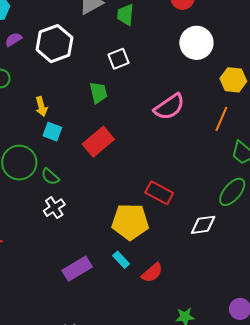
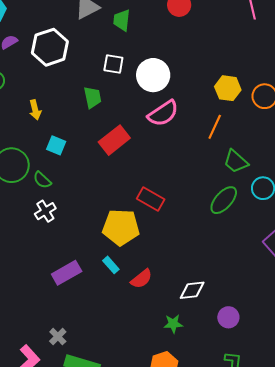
white circle: (196, 43) -> (153, 75), moved
white square: (118, 59) -> (113, 64), turned 30
cyan square: (52, 132) -> (56, 145), moved
red rectangle: (98, 142) -> (114, 140), moved
white diamond: (203, 225) -> (192, 290), moved

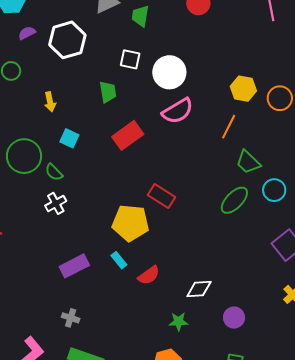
gray cross: (58, 337) -> (71, 318), moved, turned -30

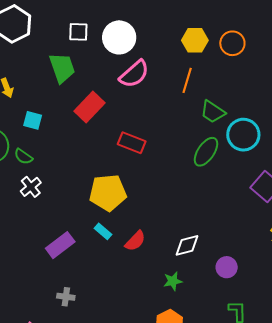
green trapezoid: (108, 92) -> (62, 68), size x1.4
cyan circle: (274, 190) -> (243, 135), size x1.4
red rectangle: (162, 196) -> (132, 143), moved

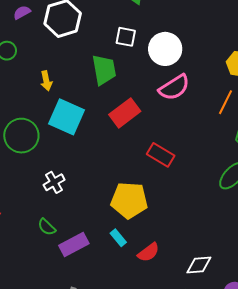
cyan square: (33, 120) -> (66, 117), size x1.8
green semicircle: (23, 156) -> (47, 227), moved

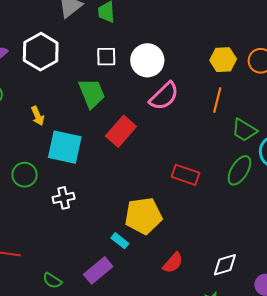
green circle: (21, 136) -> (25, 175), size x0.7
red rectangle: (161, 155) -> (185, 175), moved
white cross: (54, 182) -> (64, 198), moved, turned 30
green semicircle: (47, 227) -> (52, 281), moved
cyan rectangle: (118, 238) -> (120, 241), moved

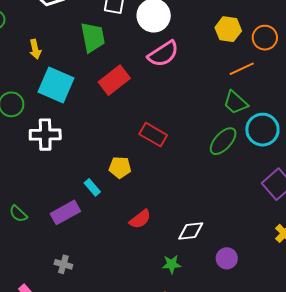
orange line: (217, 100) -> (242, 69), moved, turned 40
red rectangle: (185, 175) -> (153, 135), moved
white cross: (64, 198) -> (45, 135), size x1.4
yellow pentagon: (143, 216) -> (120, 167), size x0.6

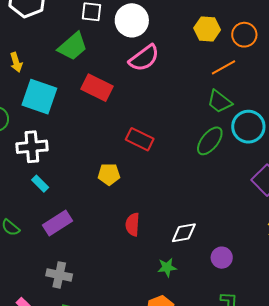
green trapezoid: (93, 37) -> (73, 46), turned 64
red rectangle: (114, 80) -> (97, 88), turned 68
cyan rectangle: (92, 187) -> (40, 184), moved
red semicircle: (140, 219) -> (133, 225), turned 135
gray cross: (63, 264) -> (59, 275), size x1.4

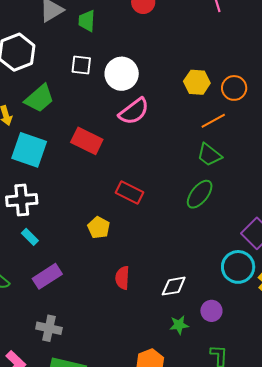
green trapezoid: (73, 46) -> (39, 98), moved
cyan circle: (248, 127) -> (238, 267), moved
yellow pentagon: (109, 174) -> (99, 228), turned 30
green star: (167, 267) -> (179, 325), moved

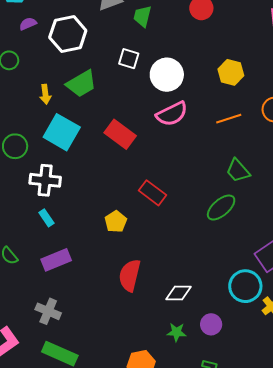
yellow hexagon: (197, 82) -> (231, 72), moved
orange line: (213, 121) -> (229, 119), moved
red semicircle: (122, 278) -> (130, 275), size x1.4

